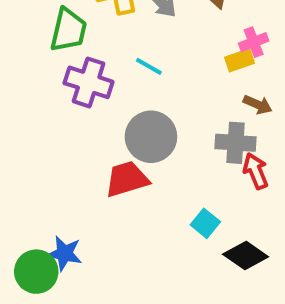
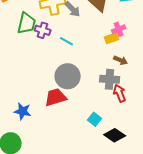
purple cross: (89, 82) -> (43, 30), moved, size x0.7
blue star: (64, 253) -> (23, 111), moved

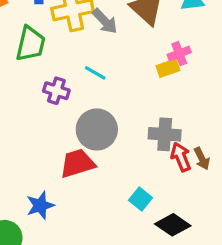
purple cross: (43, 30) -> (56, 91), moved
brown arrow: (121, 60) -> (202, 159), moved, turned 40
blue star: (23, 111) -> (40, 205), moved, turned -30

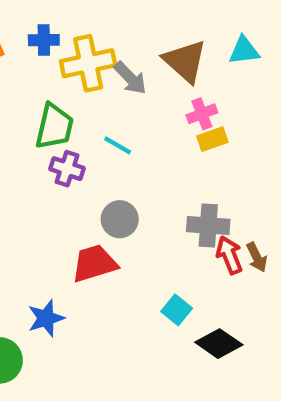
green trapezoid: (31, 44) -> (54, 126), moved
pink cross: (179, 54) -> (202, 114), moved
gray circle: (97, 129) -> (120, 219), size x0.7

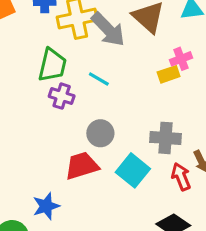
gray arrow: (130, 78) -> (108, 29), size x1.4
pink cross: (202, 114) -> (181, 59), moved
red arrow: (229, 255) -> (181, 177), moved
cyan square: (177, 310) -> (133, 170), moved, size x1.5

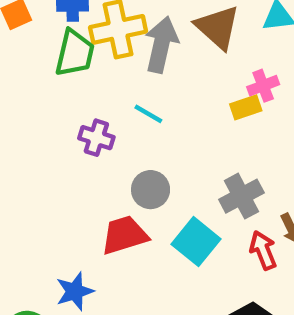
gray arrow: (108, 29) -> (161, 45), turned -123
green trapezoid: (52, 65) -> (75, 53), moved
gray cross: (165, 138) -> (241, 196), turned -32

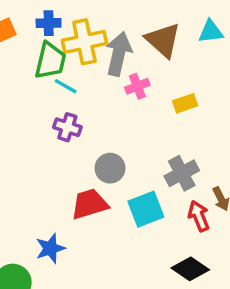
pink cross: (263, 86) -> (137, 86), moved
cyan line: (148, 114) -> (66, 86), moved
cyan square: (196, 242) -> (146, 209), turned 30

